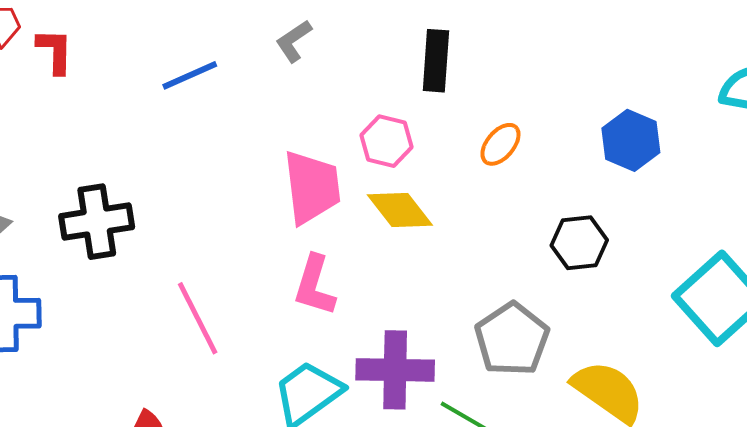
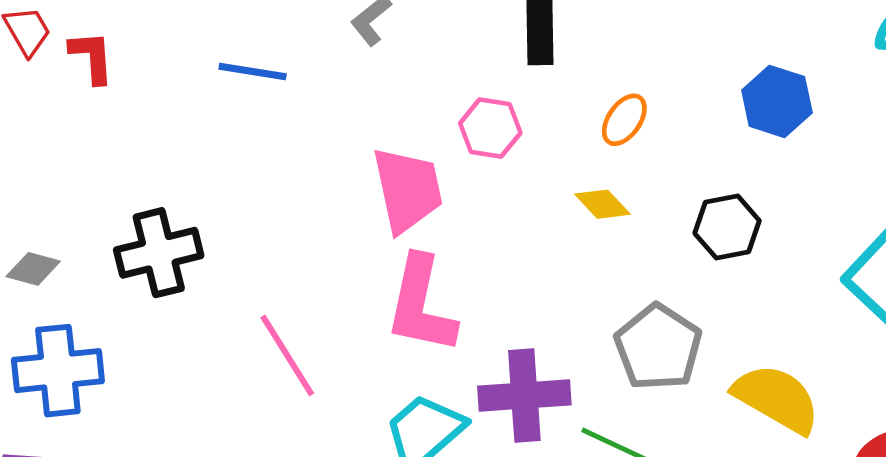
blue line: (190, 75) -> (253, 71), turned 38
yellow diamond: (400, 210) -> (603, 204), moved, size x0.7
pink L-shape: (315, 285) -> (421, 305), size x1.4

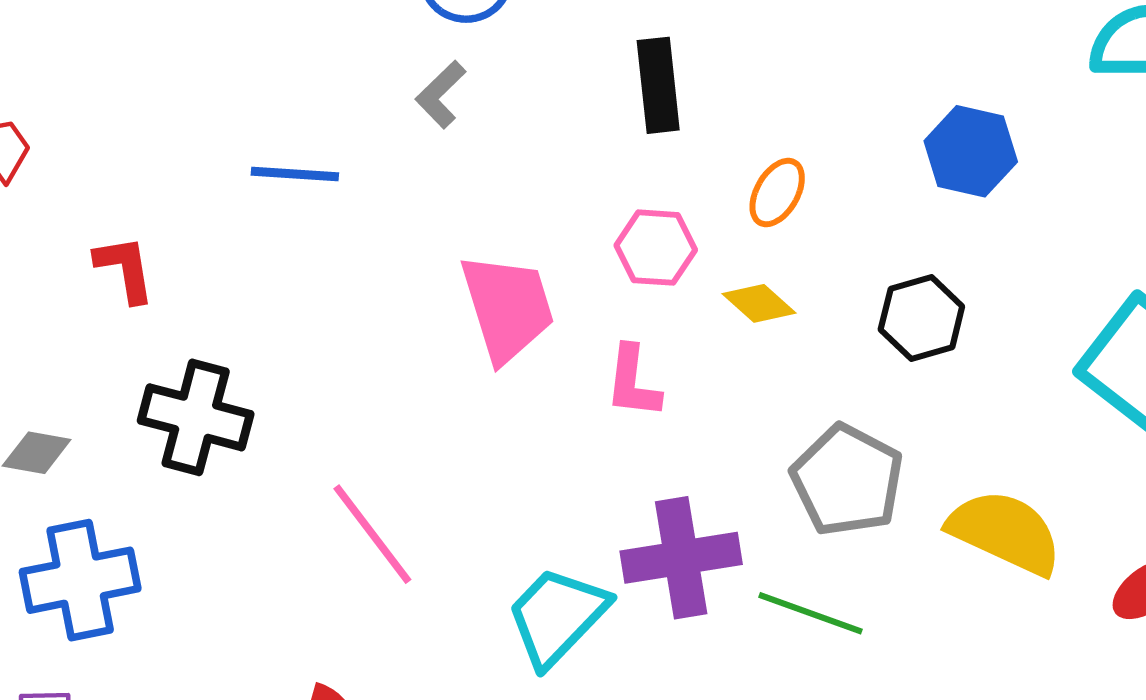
red L-shape: (92, 57) -> (125, 269), moved
pink hexagon: (490, 128) -> (656, 248), moved
black cross: (159, 253) -> (196, 417), turned 34
pink L-shape: (421, 305) -> (633, 382), moved, size x0.6

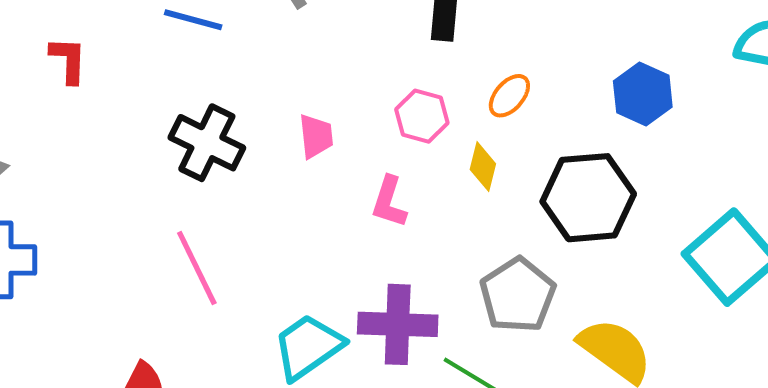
yellow diamond: (759, 303) -> (483, 167), turned 51
pink trapezoid: (507, 308) -> (316, 136), size x0.6
black hexagon: (921, 318) -> (588, 198), size x1.6
black cross: (196, 417) -> (207, 143), moved

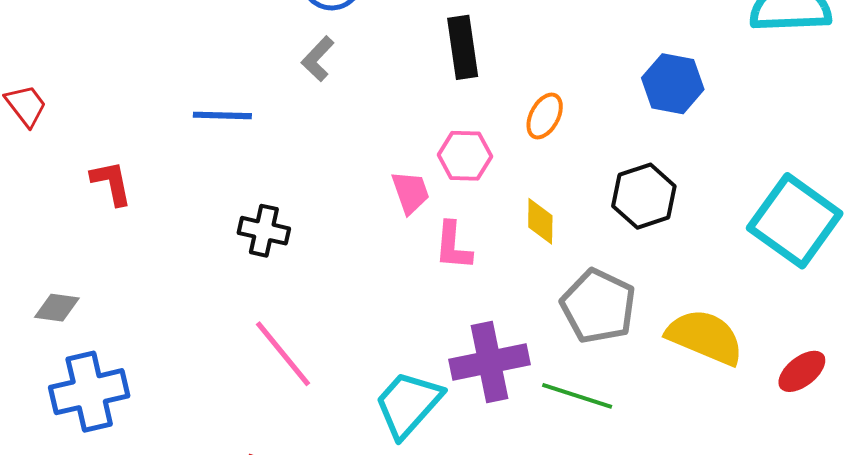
pink trapezoid: (316, 136) -> (410, 192), moved
black cross: (207, 143) -> (264, 231), size x0.7
yellow diamond: (483, 167) -> (540, 221), moved
black hexagon: (588, 198) -> (644, 196), size x0.7

